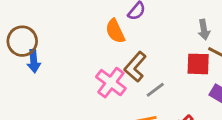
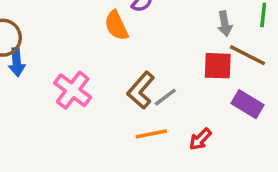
brown L-shape: (135, 67) -> (141, 90), moved
pink cross: (111, 83) -> (73, 90), moved

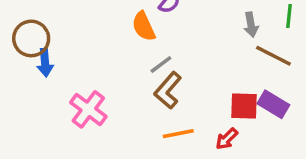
red square: (218, 66) -> (244, 106), moved
pink cross: (73, 90) -> (88, 109), moved
gray line: (165, 97) -> (161, 64), moved

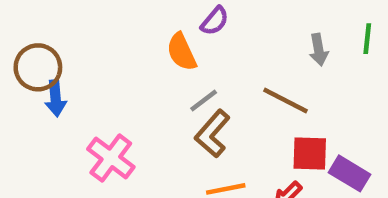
brown line: (273, 56) -> (285, 101), moved
purple rectangle: (273, 104) -> (350, 173), moved

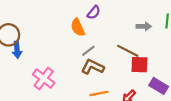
gray arrow: (319, 50) -> (144, 26), turned -80
brown L-shape: (212, 134) -> (93, 67), turned 75
red square: (310, 154) -> (139, 65), moved

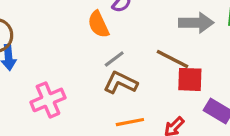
gray arrow: (144, 26) -> (196, 23), size x1.5
pink cross: (44, 79) -> (48, 100), turned 30

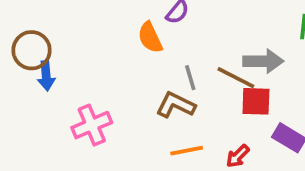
gray arrow: (196, 23) -> (263, 61), moved
gray line: (114, 59) -> (190, 78), moved, turned -70

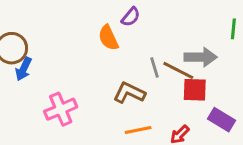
blue arrow: (46, 76) -> (24, 69), turned 30
gray line: (190, 78) -> (154, 67), moved

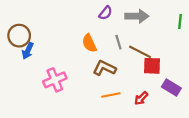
orange semicircle: (108, 38) -> (89, 43), moved
gray arrow: (201, 57) -> (137, 16), moved
gray line: (154, 67) -> (118, 42), moved

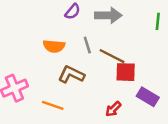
orange semicircle: (89, 43) -> (54, 46), turned -60
orange line: (111, 95) -> (53, 105), moved, turned 30

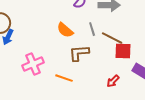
orange semicircle: (54, 46) -> (65, 30), turned 36
brown L-shape: (71, 75) -> (79, 53), turned -30

